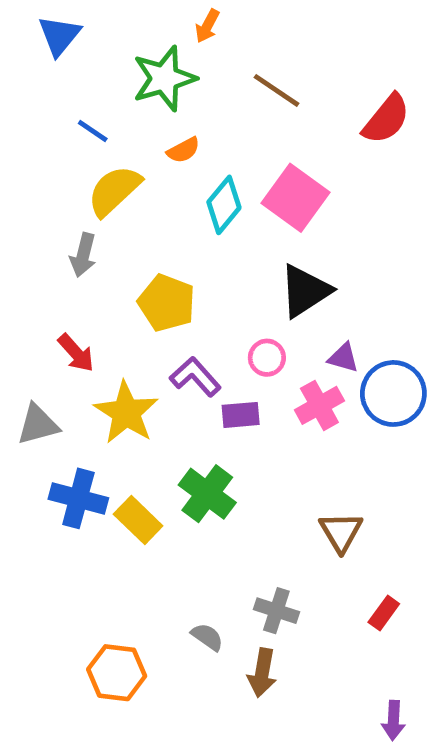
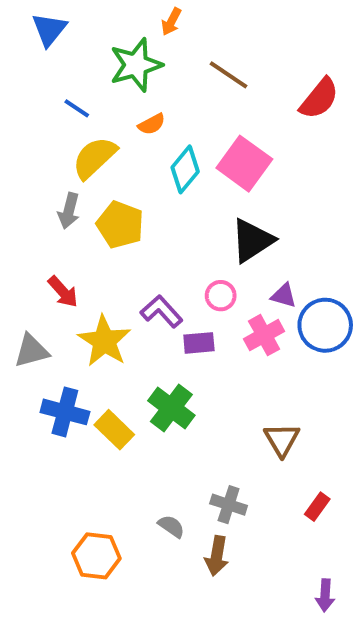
yellow pentagon: (167, 303) -> (120, 225), moved

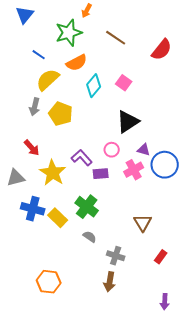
orange semicircle: (152, 124) -> (77, 63), size x1.5
pink square: (244, 164) -> (124, 83), size x0.6
gray semicircle: (171, 526) -> (90, 237), moved

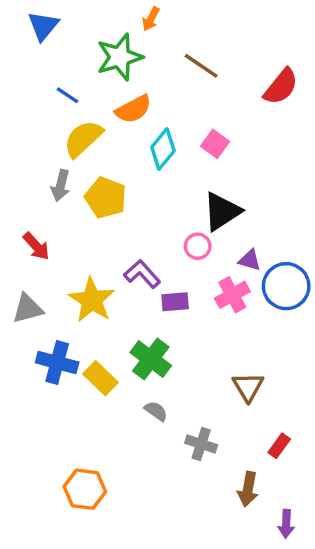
red arrow: (32, 148) -> (36, 246), moved
pink circle: (112, 150) -> (198, 246), moved
brown arrow: (110, 282) -> (248, 489), moved

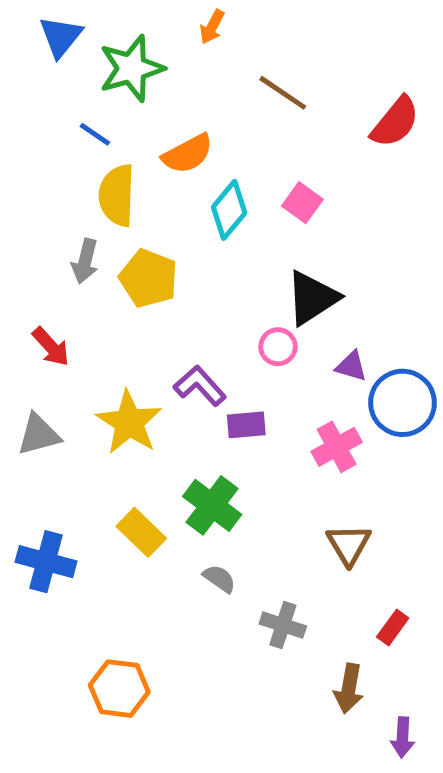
green star: (120, 57) -> (131, 68), moved
yellow semicircle: (83, 139) -> (117, 195), turned -45
pink cross: (232, 295) -> (337, 447), moved
blue cross: (57, 362) -> (46, 562), moved

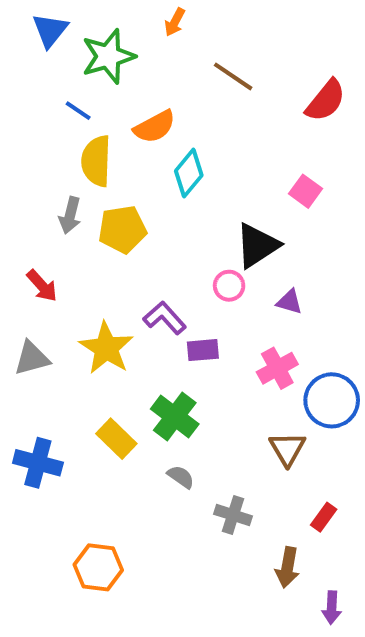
pink square: (302, 203) -> (305, 191), moved
yellow pentagon: (149, 278) -> (122, 229), turned -30
blue circle: (403, 403) -> (332, 400), moved

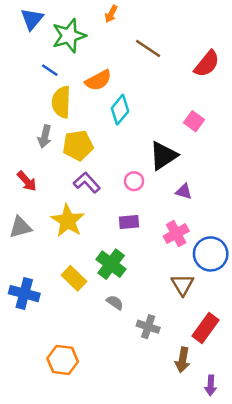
pink circle: (229, 286) -> (134, 181), moved
purple L-shape: (165, 318) -> (87, 182), moved
red rectangle: (324, 517) -> (206, 328), size x1.6

